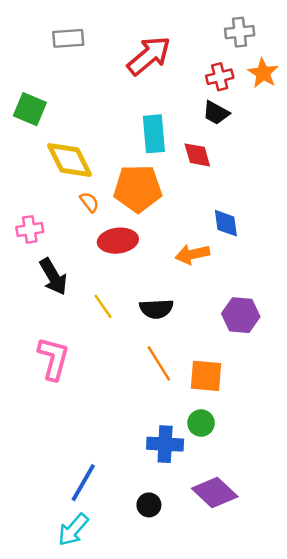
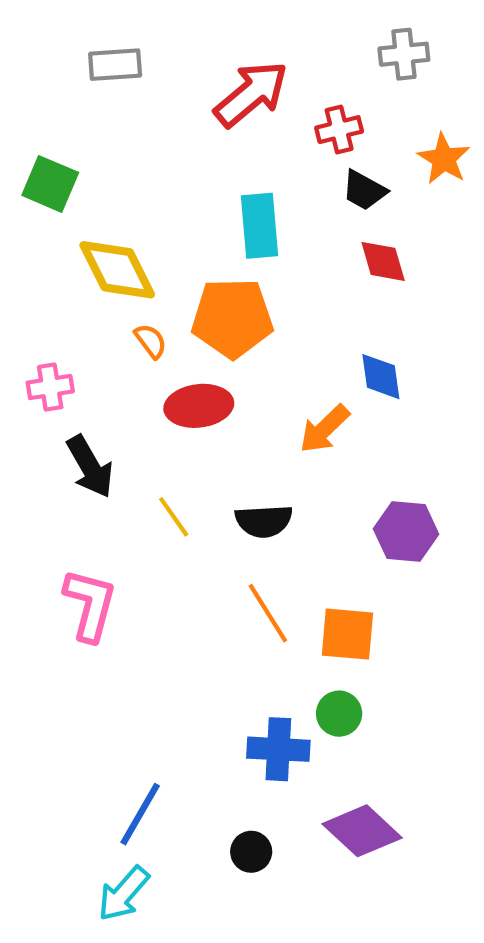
orange star: (263, 73) -> (444, 159), moved
red cross: (220, 77) -> (339, 130), moved
red diamond: (197, 155) -> (383, 261), moved
orange arrow: (192, 254) -> (324, 429), turned -32

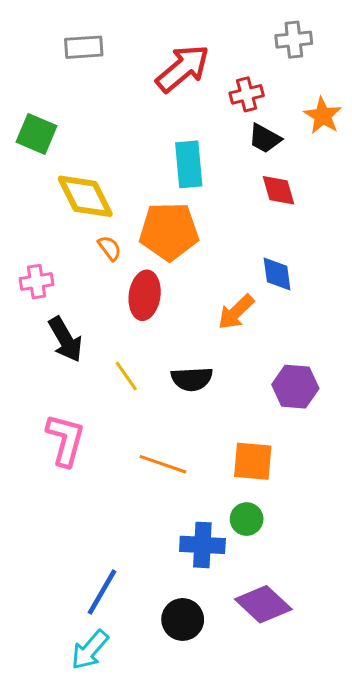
red ellipse: (199, 406) -> (145, 295), turned -75
orange line: (268, 613) -> (163, 464), moved, turned -39
black circle: (251, 852) -> (183, 619), size x1.4

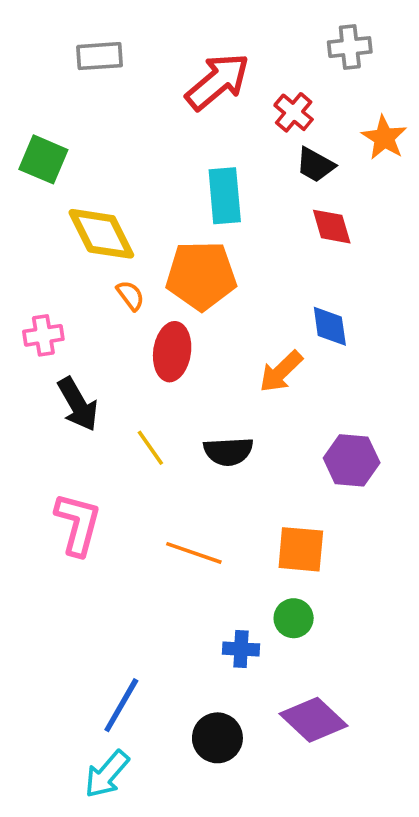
red cross: (247, 94) -> (294, 112), turned -36
blue cross: (202, 545) -> (241, 649), size x0.7

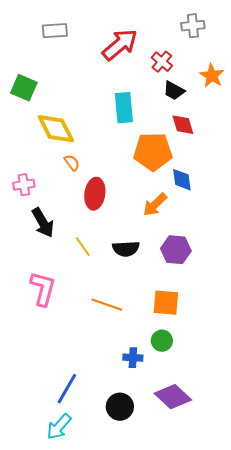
orange pentagon: (201, 276) -> (153, 152), moved
purple hexagon: (352, 460) -> (176, 250), moved

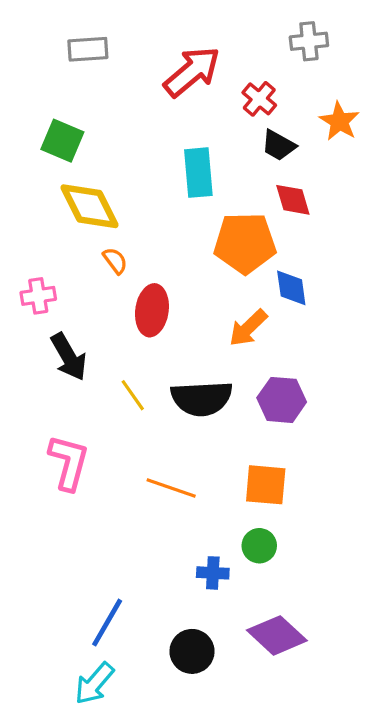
green square: (24, 88) -> (62, 141), moved
black semicircle: (126, 249) -> (202, 398), size x1.4

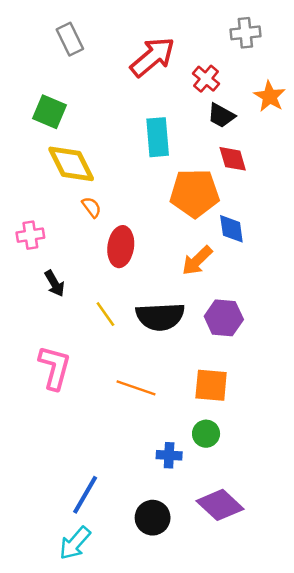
gray rectangle: (88, 49) -> (70, 39), turned 68
black arrow: (69, 357) -> (55, 284), size x0.7

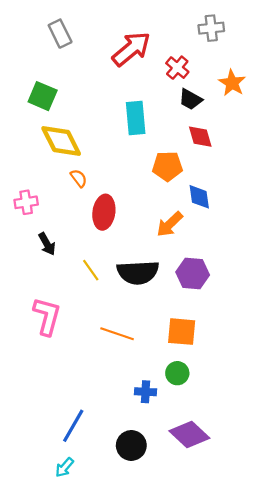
orange pentagon: (195, 193) -> (167, 166), size x0.7
cyan arrow: (75, 543) -> (64, 467), size x0.7

